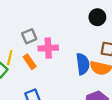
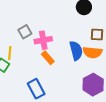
orange rectangle: (30, 62) -> (48, 58), moved

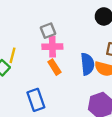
gray square: (25, 32) -> (48, 31), moved

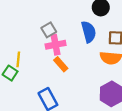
blue semicircle: (87, 64) -> (89, 32), moved

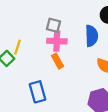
gray square: (49, 30) -> (53, 25), turned 32

